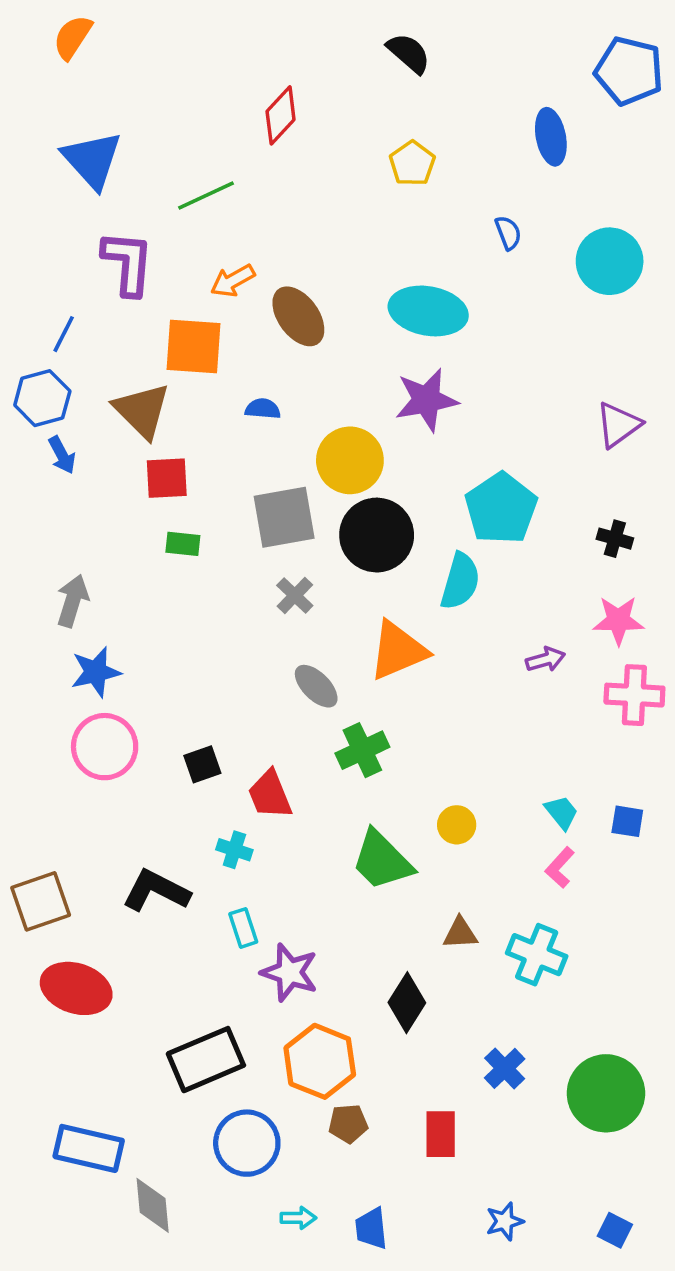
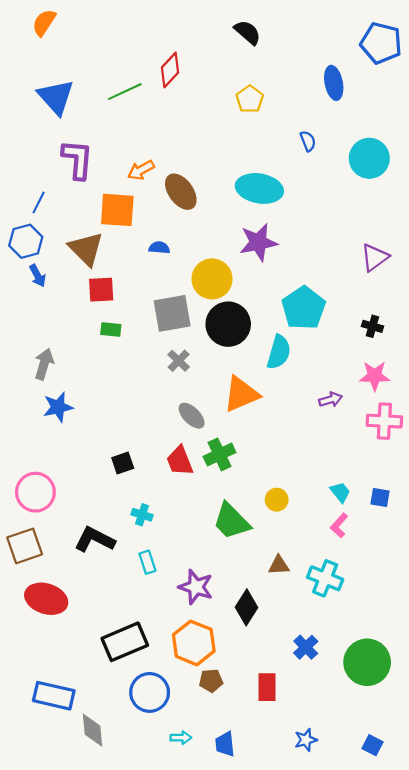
green line: (206, 195) -> (125, 92), moved
pink circle: (105, 747) -> (35, 492), moved
red trapezoid: (270, 795) -> (180, 461), moved
purple star: (289, 972) -> (196, 587), moved

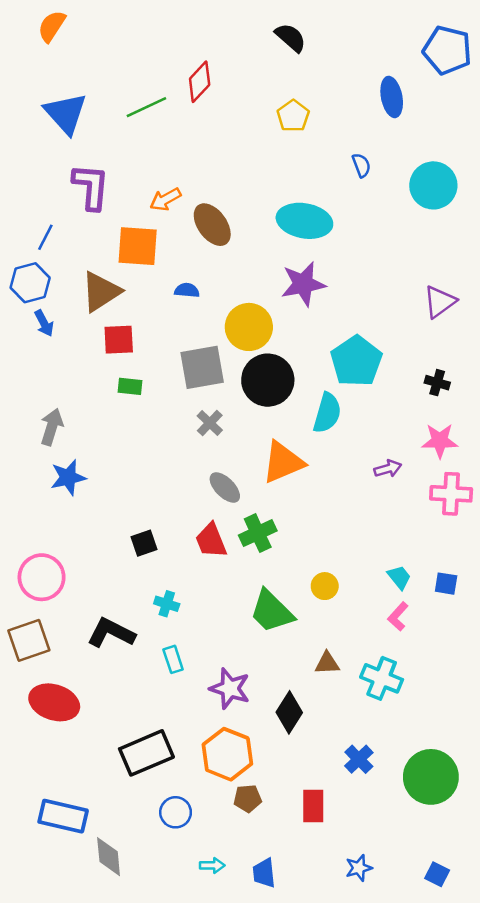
brown triangle: (86, 249) -> (101, 292), turned 42
blue circle: (150, 692) -> (176, 812), size x0.7

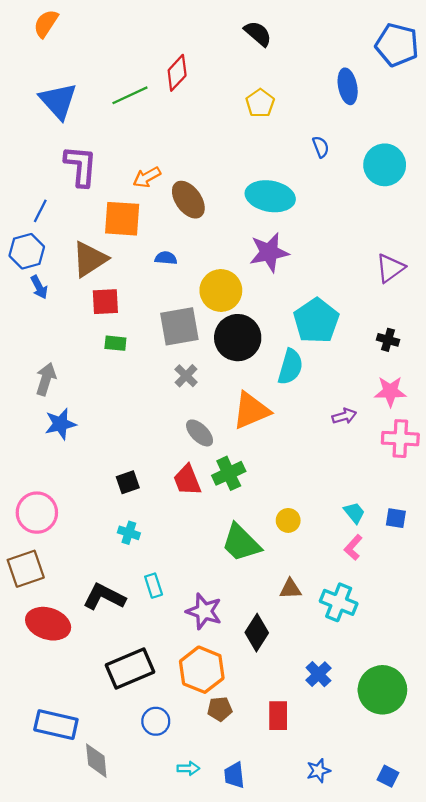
cyan cross: (167, 604) -> (129, 533), moved
black L-shape: (111, 633) -> (104, 597), moved

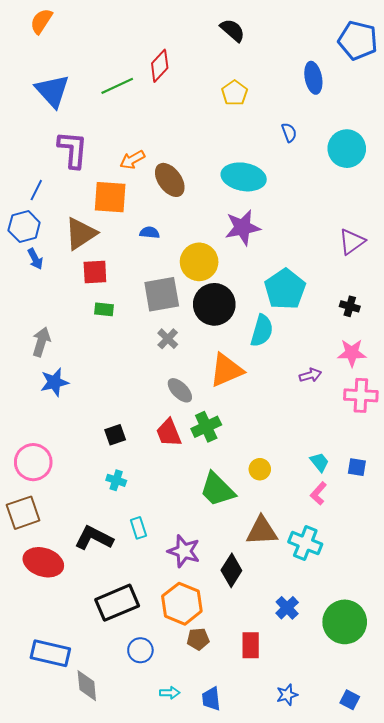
brown triangle: (290, 589) -> (262, 531), size x1.6

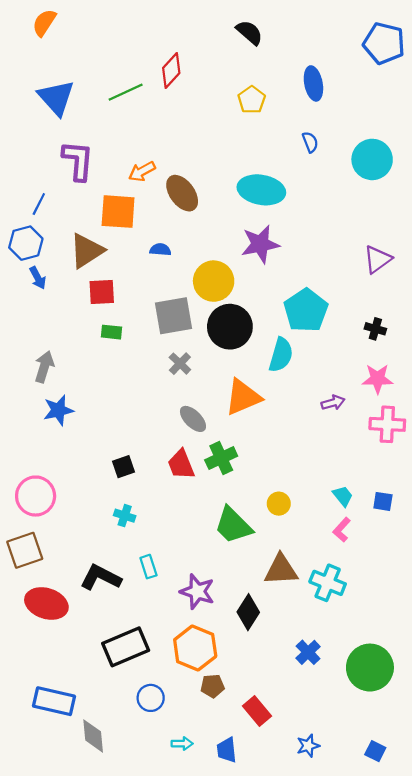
blue ellipse: (313, 78) -> (313, 83), moved
red rectangle: (251, 645) -> (257, 711), moved, turned -40

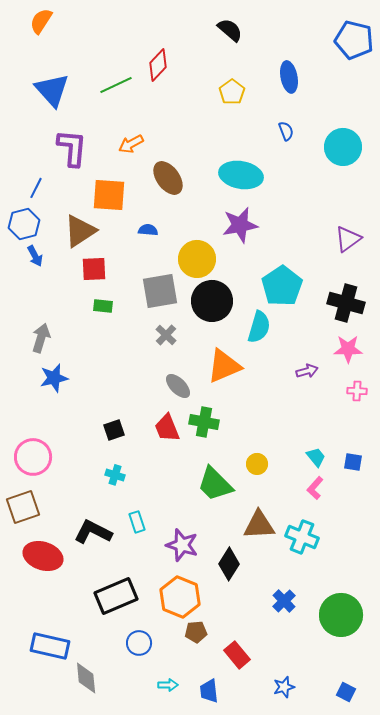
orange arrow: (142, 171) -> (131, 144), moved
black cross: (375, 329) -> (346, 303), size x1.8
pink cross: (387, 424) -> (357, 391), size x0.6
green cross: (221, 458) -> (204, 422), turned 36

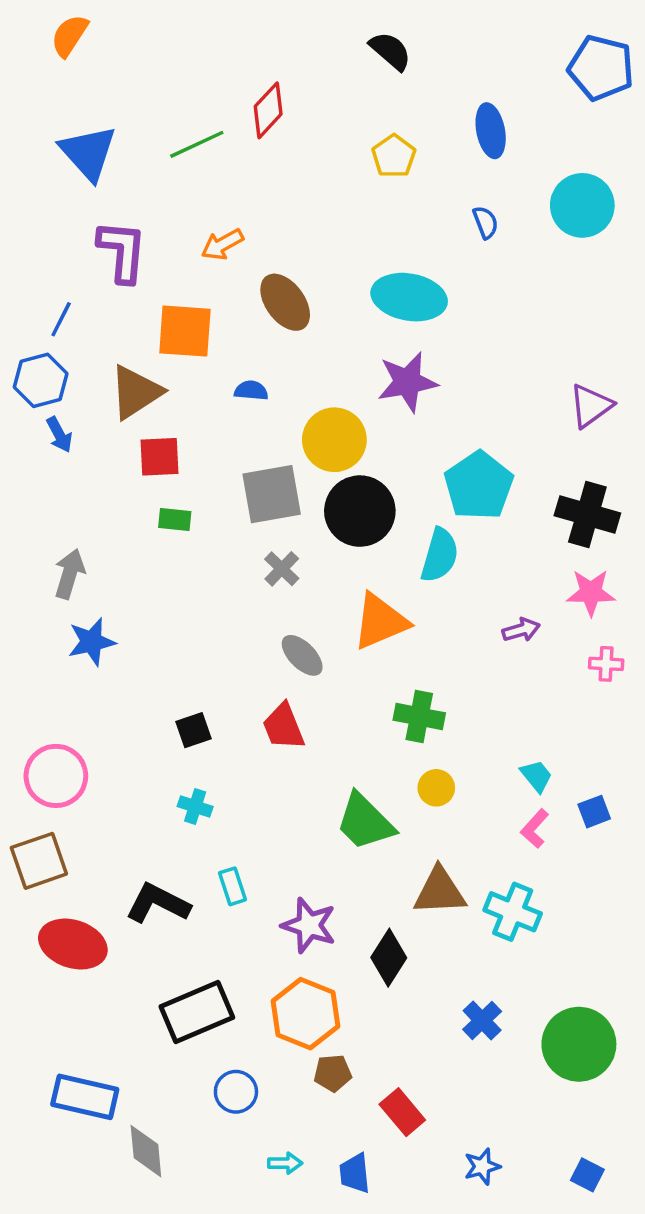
cyan circle: (343, 147) -> (582, 205), moved
green cross: (204, 422) -> (419, 717), moved
blue square: (353, 462) -> (594, 812), moved, turned -30

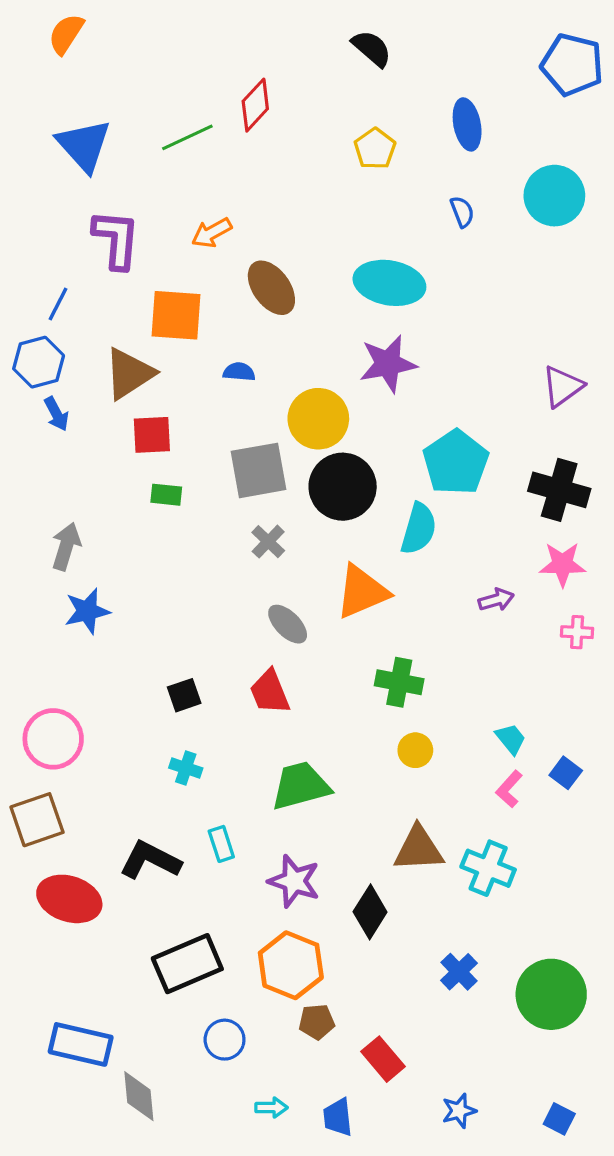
blue square: (594, 812) -> (566, 773), turned -32
green trapezoid: (365, 822) -> (301, 786), moved, turned 120

